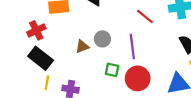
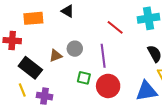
red cross: (36, 30) -> (12, 41), turned 30
black rectangle: (41, 58) -> (30, 68), moved
yellow line: (47, 83) -> (22, 90), turned -32

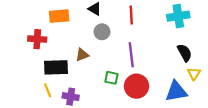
red line: (115, 27) -> (131, 15), moved, turned 48
gray circle: (75, 49) -> (102, 32), moved
black rectangle: (30, 68) -> (56, 67), turned -40

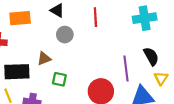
purple line: (131, 55) -> (126, 68), moved
green square: (111, 78) -> (59, 79), moved

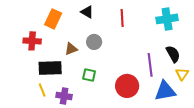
orange rectangle: (20, 18) -> (53, 19), turned -60
gray circle: (65, 35) -> (94, 42), moved
brown triangle: (44, 59) -> (71, 49), moved

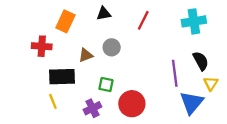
black triangle: (87, 12) -> (104, 14), turned -40
red line: (122, 18) -> (143, 20), turned 30
red circle: (127, 86) -> (132, 104), moved
blue triangle: (165, 91) -> (192, 103), turned -40
purple cross: (64, 96) -> (92, 108), moved, turned -35

